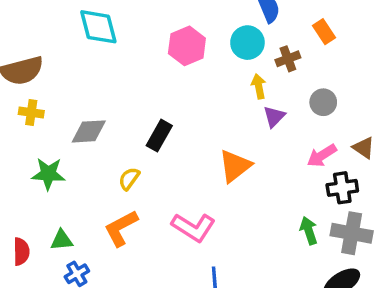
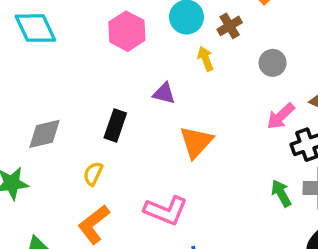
purple triangle: (274, 117) -> (164, 93), moved, turned -50

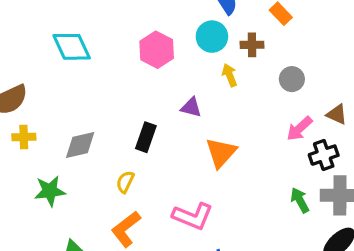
brown cross: (230, 26) -> (252, 45), turned 30

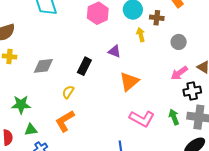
green star: (50, 191) -> (21, 105), moved
pink L-shape: (193, 216) -> (142, 119), moved

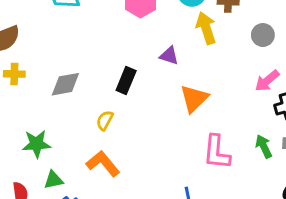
yellow arrow: (141, 35) -> (206, 28), size x1.5
pink L-shape: (142, 119) -> (217, 152), turned 70
orange L-shape: (65, 121) -> (103, 164), turned 85

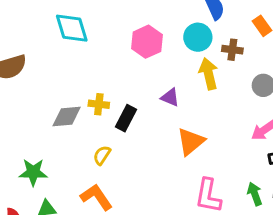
yellow cross: (14, 74) -> (99, 104), moved

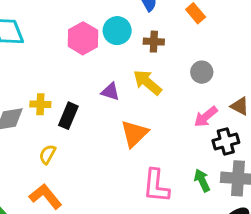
cyan circle: (198, 37) -> (117, 31), moved
brown cross: (232, 50) -> (154, 42), moved
yellow arrow: (209, 74) -> (147, 82), moved, turned -32

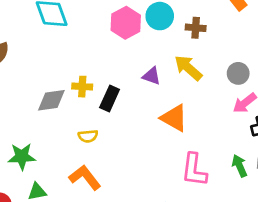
gray circle: (202, 72) -> (238, 73), moved
orange triangle: (134, 134) -> (174, 118), turned -48
yellow semicircle: (48, 154) -> (88, 136), turned -126

